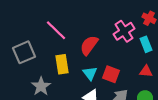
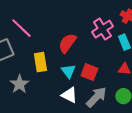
pink line: (56, 30) -> (21, 28), moved

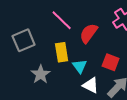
pink line: (21, 28) -> (62, 20), moved
cyan triangle: (68, 71) -> (80, 66), moved

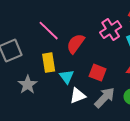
white triangle: (91, 85) -> (78, 96), turned -48

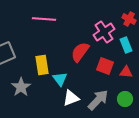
pink line: (49, 31) -> (44, 19), moved, turned -40
red semicircle: (76, 44) -> (80, 52), moved
red square: (98, 73) -> (105, 66), moved

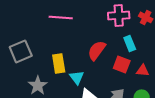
pink cross: (104, 32) -> (119, 15), moved, turned 30
cyan rectangle: (126, 45) -> (130, 43), moved

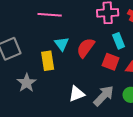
cyan triangle: (77, 77) -> (62, 44), moved

